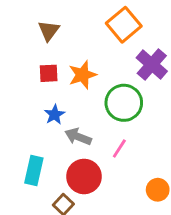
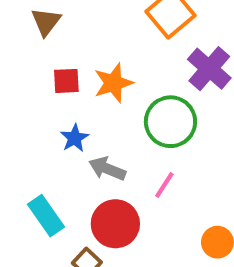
brown triangle: (49, 31) -> (46, 22), moved
cyan rectangle: (34, 171) -> (46, 216), turned -48

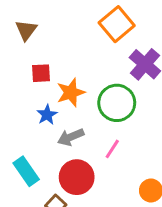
orange star: (113, 83) -> (71, 92), moved
gray arrow: (107, 169) -> (71, 137), turned -45

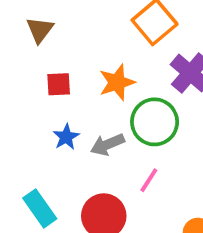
orange star: (71, 92) -> (117, 82), moved
gray arrow: (71, 137) -> (108, 144), moved

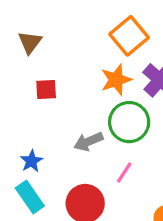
orange star: (117, 82) -> (116, 80), moved
blue star: (66, 137) -> (31, 161), moved

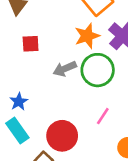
gray arrow: (88, 142) -> (65, 69), moved
pink line: (124, 173) -> (103, 116), moved

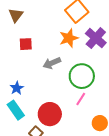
green circle: (98, 70) -> (82, 76), moved

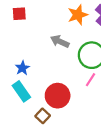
red square: (26, 44) -> (19, 14), moved
gray arrow: (52, 63) -> (60, 41), turned 48

